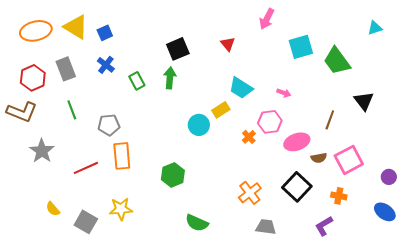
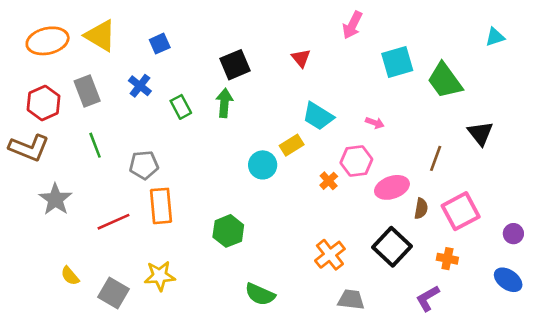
blue square: (105, 33) -> (160, 44), moved
brown semicircle: (319, 158) -> (421, 209), turned -70

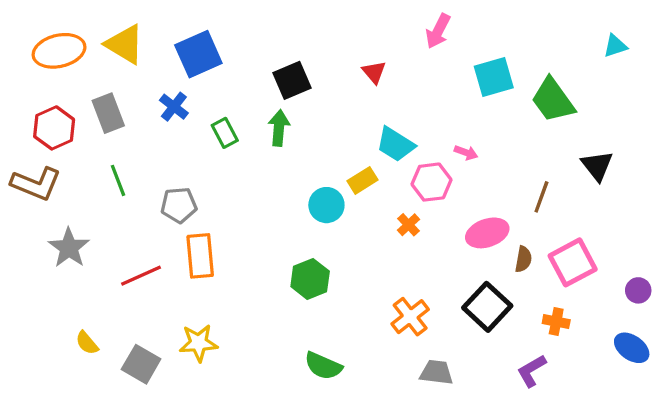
blue square: (160, 44) -> (198, 54), size x1.8
pink hexagon: (356, 161) -> (431, 182), moved
green hexagon: (228, 231) -> (310, 279), moved

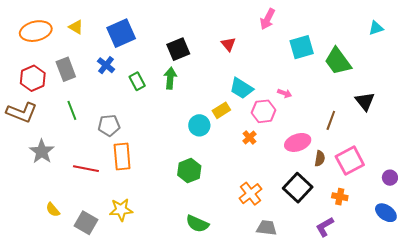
yellow triangle: (125, 44) -> (76, 27), size x0.6
red line: (141, 276) -> (86, 169), turned 35

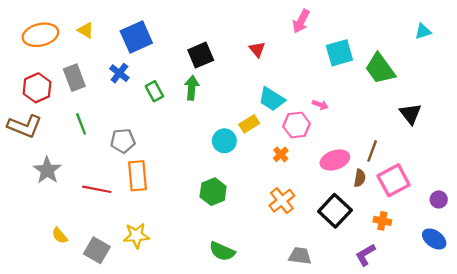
brown line: (331, 120) -> (372, 151), moved
orange cross: (250, 194) -> (282, 201), moved

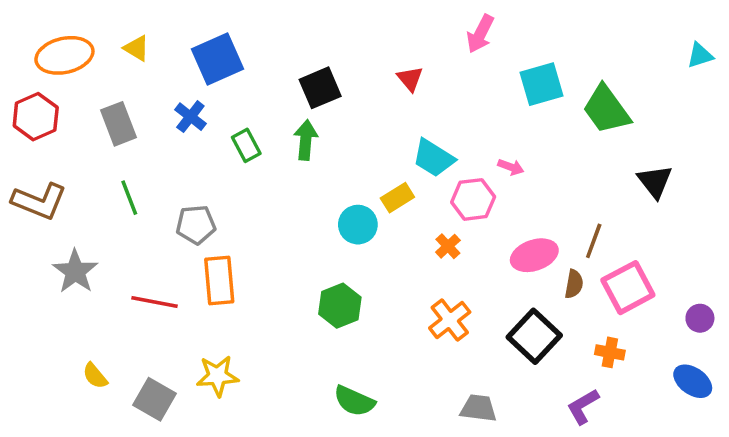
cyan triangle: (423, 31) -> (700, 55), moved
red hexagon: (37, 88) -> (36, 117), moved

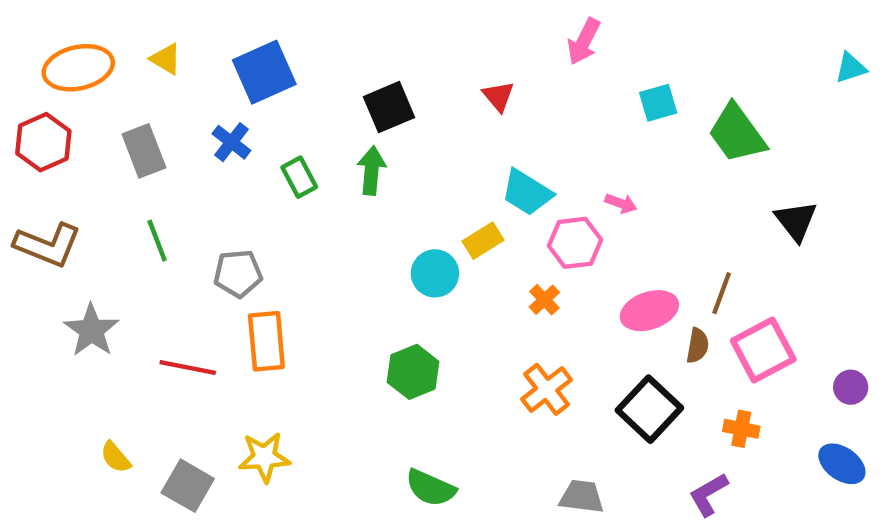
cyan square: (541, 84) -> (658, 103), size x0.7

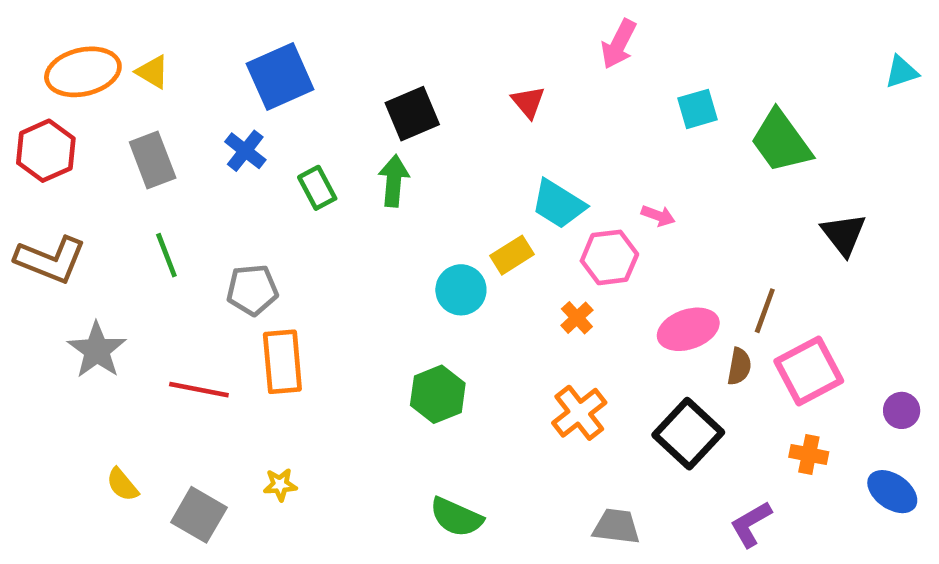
yellow triangle: (166, 59) -> (153, 72), moved
orange cross: (741, 429) -> (809, 455), moved
yellow star: (264, 457) -> (280, 485), size x0.6

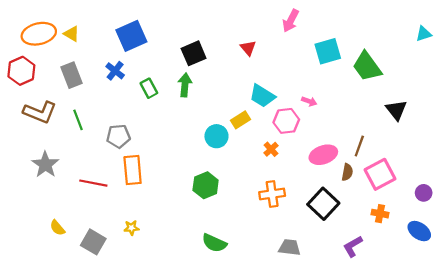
cyan square: (698, 109) -> (328, 51), size x1.4
brown L-shape: (51, 260) -> (40, 112), moved
orange cross: (579, 413) -> (272, 194), turned 30

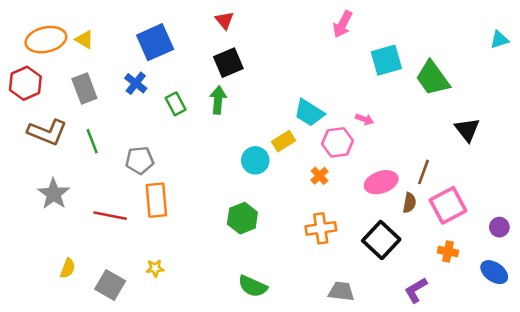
red triangle: (248, 48) -> (224, 20), moved
yellow semicircle: (57, 228) -> (68, 268), turned -119

